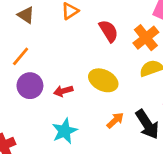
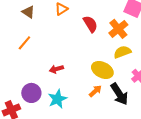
yellow ellipse: (103, 80) -> (102, 70), moved
purple circle: (30, 86) -> (31, 93), moved

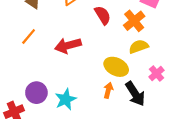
red arrow: (56, 69) -> (68, 45), moved, size x1.6
orange arrow: (95, 91) -> (108, 90), turned -32

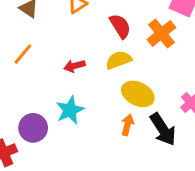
red arrow: (68, 45) -> (74, 66), size x0.6
yellow semicircle: (139, 47) -> (119, 60), moved
cyan star: (66, 99) -> (70, 110), moved

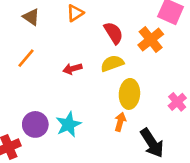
yellow ellipse: (138, 94) -> (129, 94), turned 68
cyan star: (70, 110) -> (68, 124), moved
black arrow: (163, 129) -> (152, 143), moved

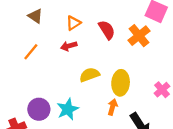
orange triangle: (75, 13) -> (73, 23), moved
yellow semicircle: (112, 63) -> (90, 75), moved
red arrow: (72, 69) -> (69, 46), moved

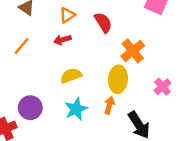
orange cross: (139, 36) -> (133, 51), moved
yellow semicircle: (90, 75) -> (71, 76), moved
cyan star: (68, 109) -> (76, 109), moved

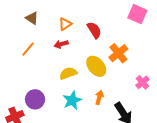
yellow ellipse: (118, 79) -> (96, 66), moved, turned -45

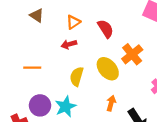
orange line: (28, 49) -> (32, 68), moved, turned 49
yellow semicircle: (68, 73) -> (77, 77), turned -54
cyan star: (72, 100) -> (66, 107), moved

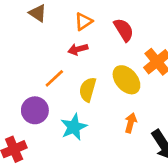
orange line: (32, 68) -> (54, 78), moved, turned -42
purple circle: (40, 105) -> (35, 110), moved

